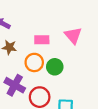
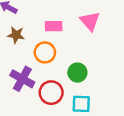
green circle: (55, 67) -> (77, 73), moved

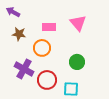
green circle: (77, 73) -> (77, 62), moved

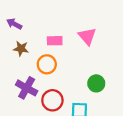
green circle: (77, 62) -> (96, 83), moved

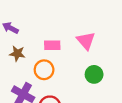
green circle: (96, 83) -> (94, 74), moved

